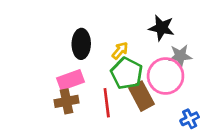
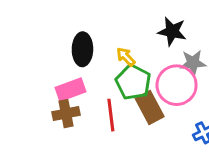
yellow arrow: (120, 51) -> (126, 57), turned -84

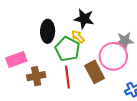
black star: (172, 31) -> (84, 19), moved
green pentagon: (133, 82) -> (67, 49), moved
pink rectangle: (71, 90) -> (16, 59), moved

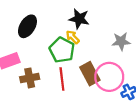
black ellipse: (48, 31) -> (27, 26), moved, turned 30
pink circle: (113, 56) -> (109, 77), moved

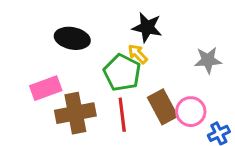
black ellipse: (27, 26) -> (72, 38), turned 70
pink circle: (109, 77) -> (191, 112), size x0.7
brown cross: (30, 78) -> (75, 113), size x1.4

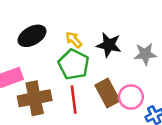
black star: (147, 27) -> (109, 45), moved
black ellipse: (72, 38) -> (32, 36), turned -40
yellow arrow: (138, 54) -> (74, 40), moved

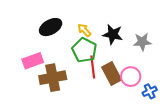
red line: (74, 100) -> (93, 67), moved

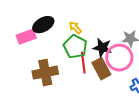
black star: (113, 34) -> (102, 48), moved
pink rectangle: (33, 61) -> (26, 37), moved
pink circle: (131, 77) -> (119, 58), moved, size x1.4

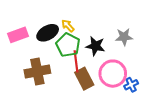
black ellipse: (43, 25) -> (48, 33), moved
pink circle: (119, 58) -> (113, 74), moved
brown rectangle: (101, 69) -> (84, 79), moved

